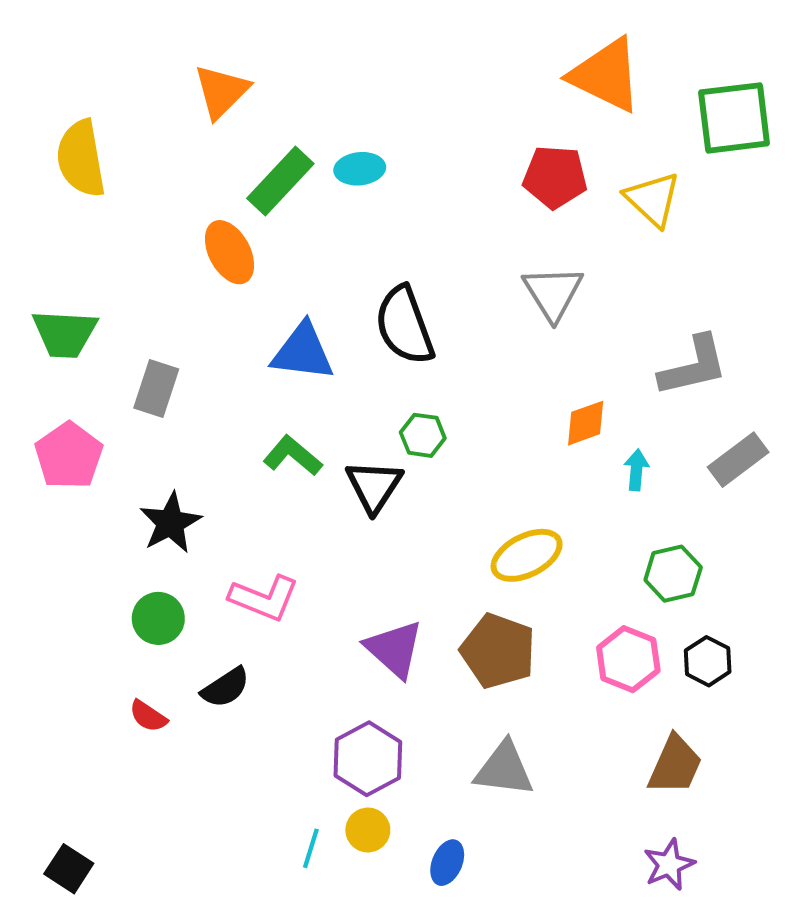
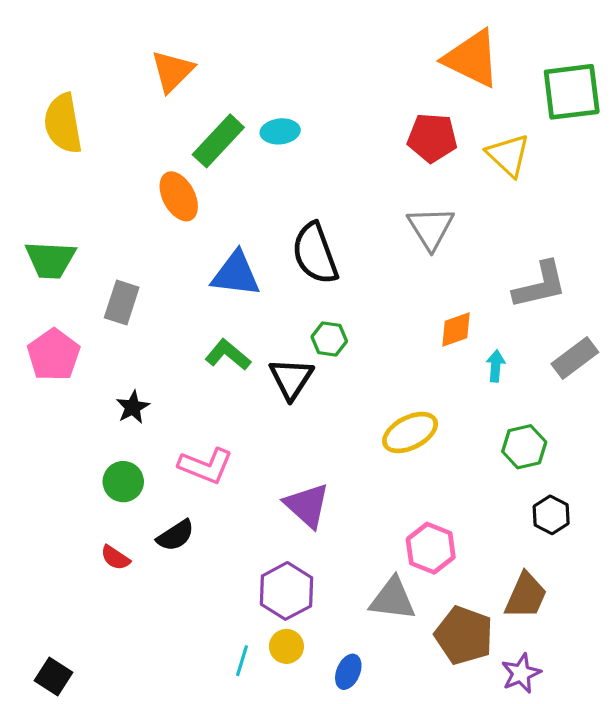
black star: (170, 523) -> (133, 407), size x0.7
brown pentagon: (498, 651) -> (464, 635), moved
pink hexagon: (628, 659) -> (431, 548), moved

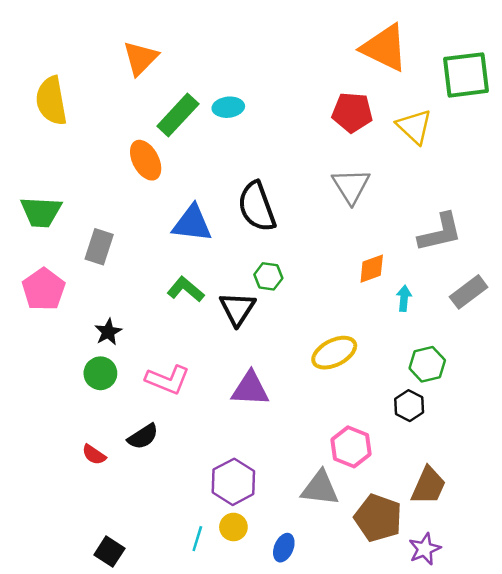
green circle: (123, 482) -> (100, 373), moved
purple triangle: (307, 505) -> (250, 389), moved, turned -39
black hexagon: (551, 515) -> (409, 406), moved
black square: (54, 677) -> (109, 552), moved

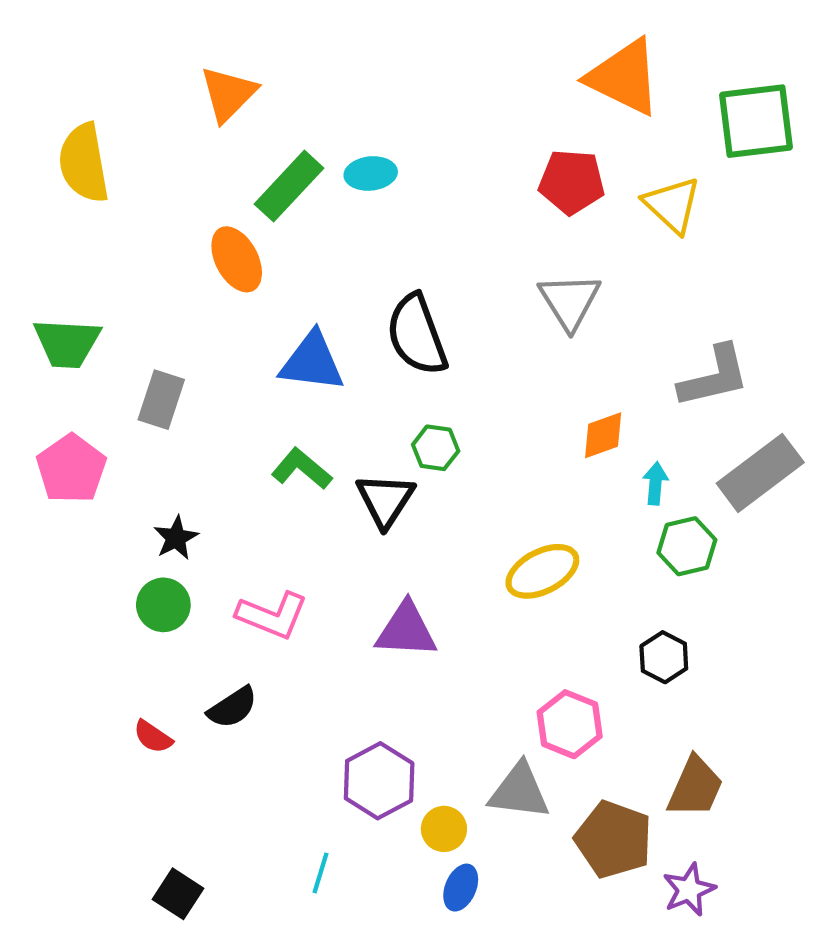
gray rectangle: (469, 292) -> (760, 473), size x1.4
green hexagon: (427, 364) -> (687, 546), moved
yellow circle: (233, 527) -> (444, 829), moved

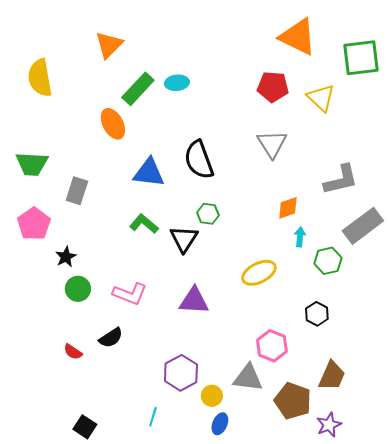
cyan arrow: (655, 483) -> (300, 237), moved
black star: (176, 538) -> (66, 257), moved

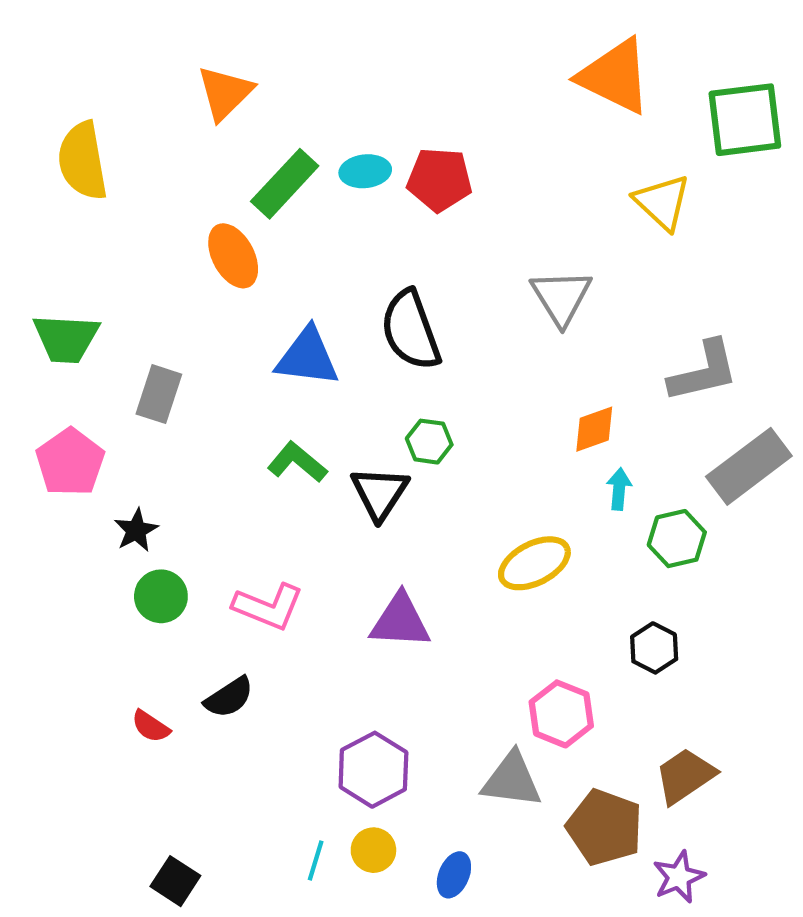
red pentagon: (273, 87) -> (439, 180), moved
brown trapezoid: (332, 376) -> (685, 776), turned -148
yellow circle: (212, 396) -> (373, 850), moved

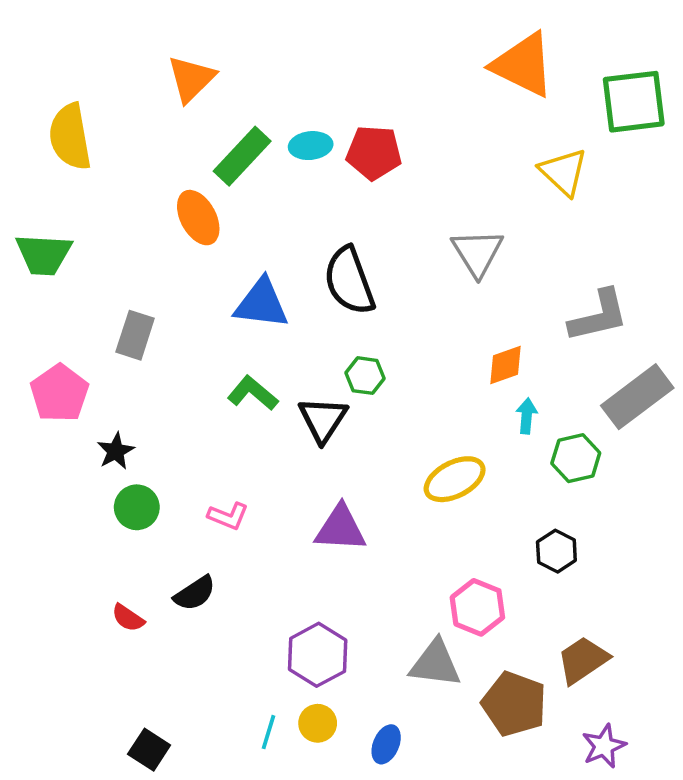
green trapezoid: (66, 338) -> (44, 254), moved
pink L-shape: (268, 607) -> (228, 516), size x0.7
purple star: (679, 877) -> (604, 746), moved

